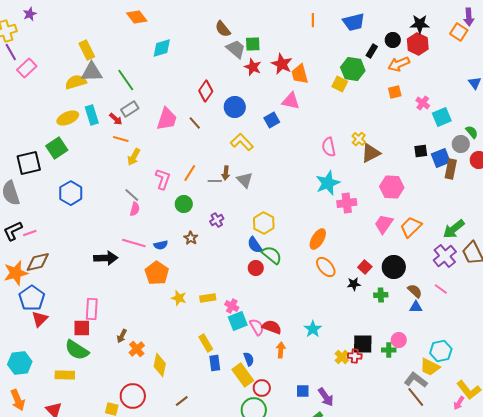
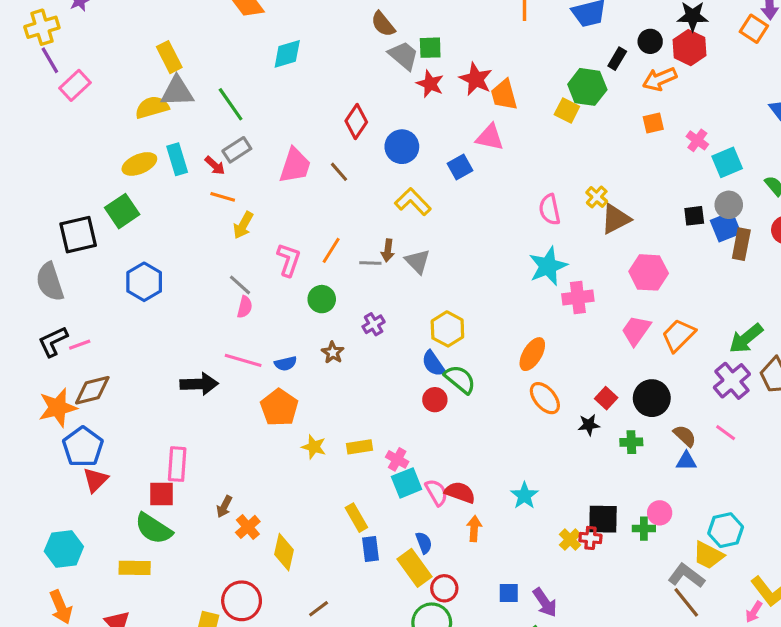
gray circle: (461, 144) -> (729, 205), moved

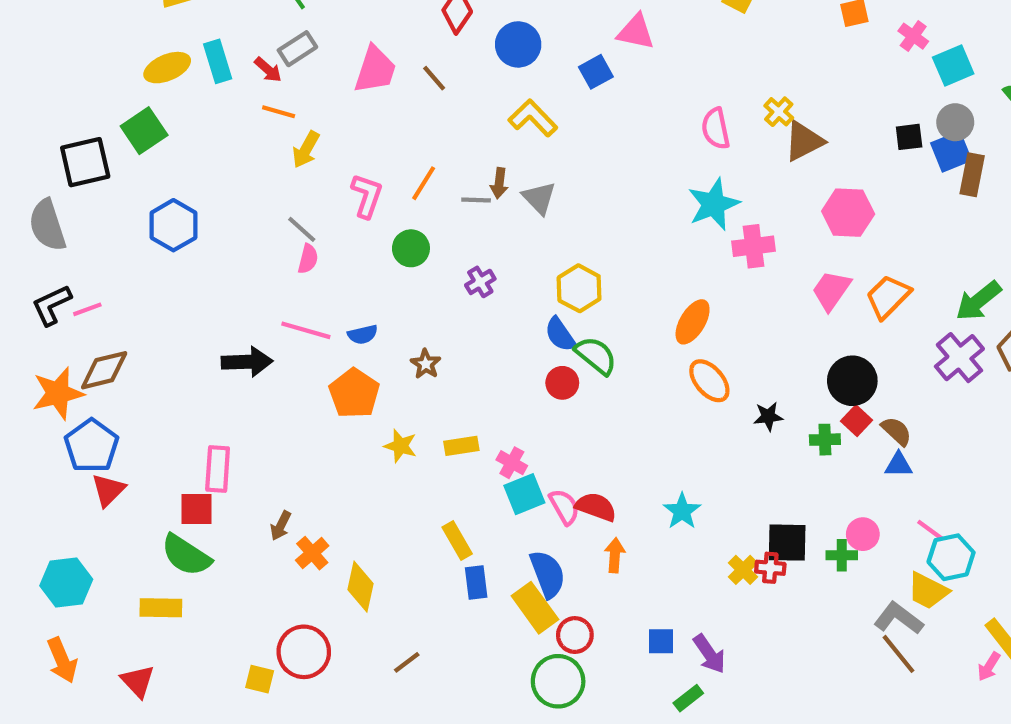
brown star: (333, 353) -> (426, 364), moved
red square: (606, 398) -> (856, 421), moved
pink line: (726, 433) -> (930, 530), moved
blue semicircle: (424, 543) -> (548, 574), size x1.6

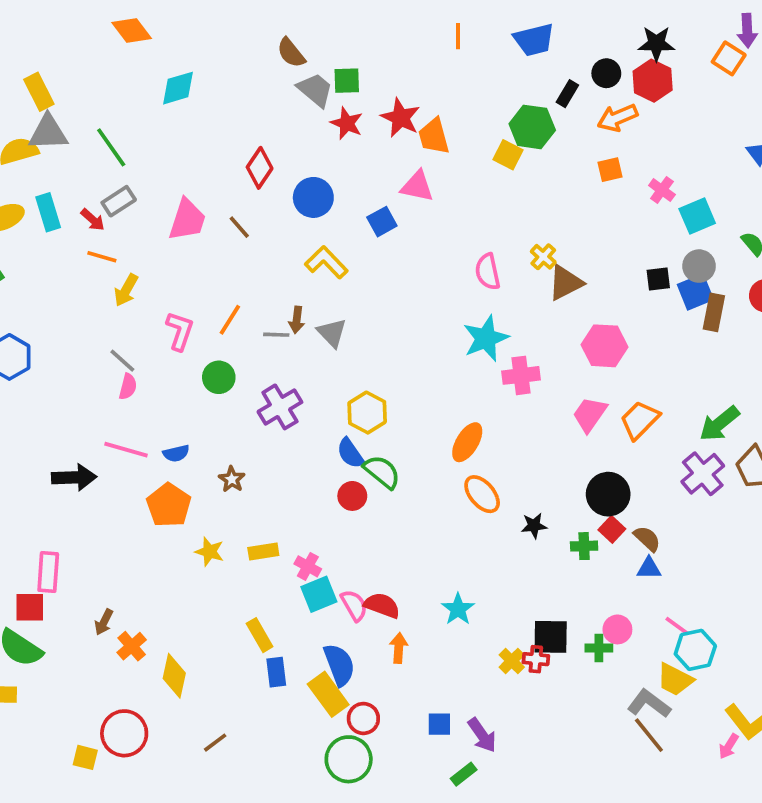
purple cross: (480, 282) -> (280, 407), size x1.6

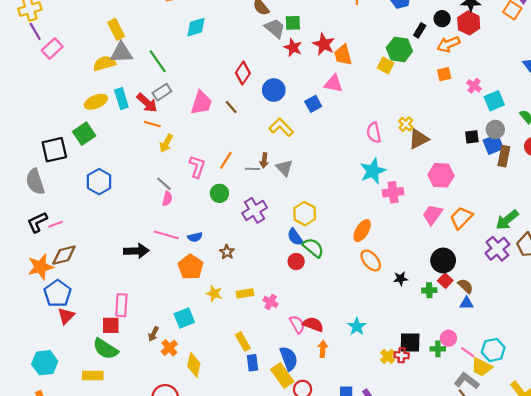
red arrow: (93, 220) -> (147, 103), size x1.5
cyan square: (319, 594) -> (184, 318), moved
pink line: (677, 626) -> (468, 352), moved

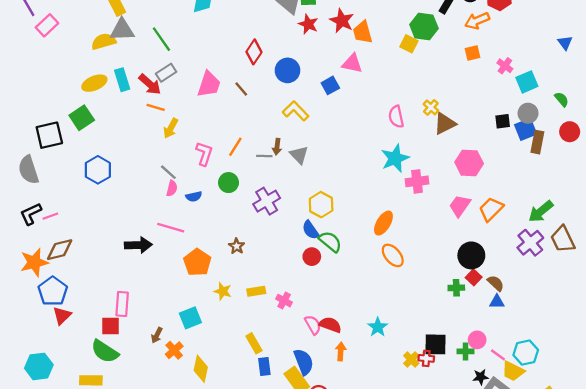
blue semicircle: (195, 237) -> (194, 196), moved
black star: (401, 279) -> (481, 377), moved

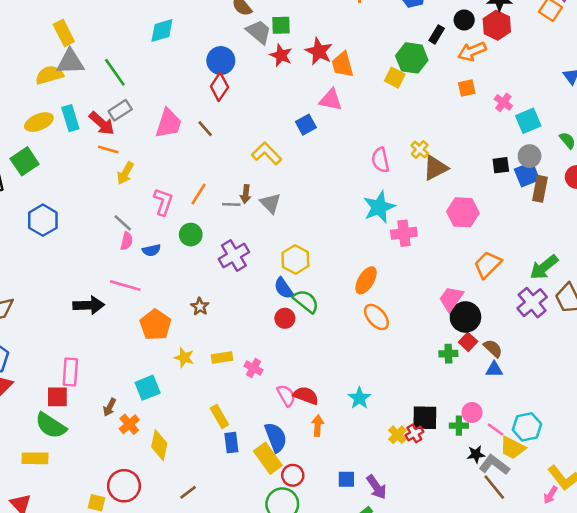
blue circle: (287, 70) -> (221, 61), moved
pink trapezoid: (460, 206) -> (451, 299), moved
red cross: (426, 358) -> (414, 433), turned -35

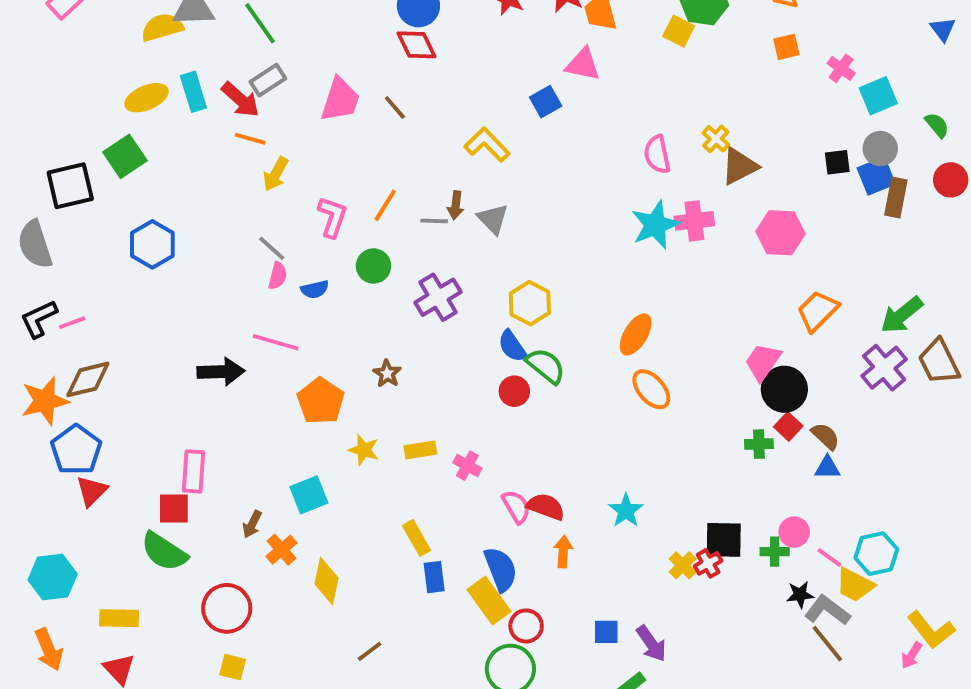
red diamond: (219, 87) -> (417, 45), turned -60
pink cross: (404, 233) -> (694, 221), moved
yellow rectangle: (35, 458) -> (119, 618), moved
red circle: (124, 486) -> (227, 608), moved

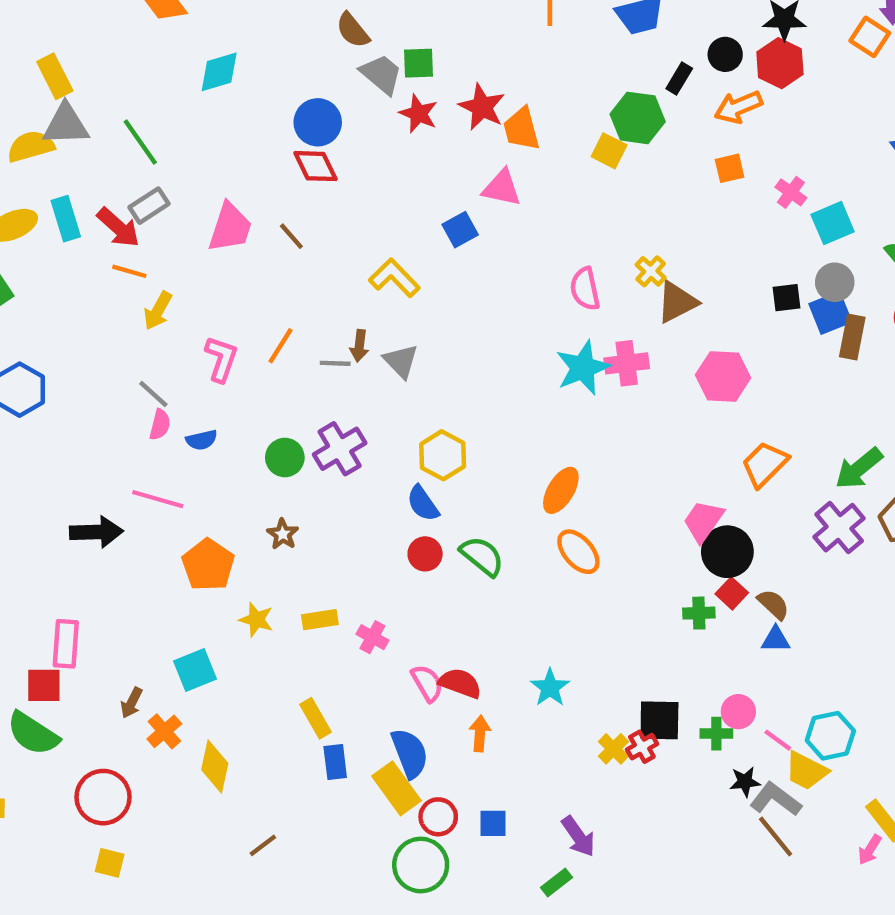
green circle: (373, 266) -> (285, 458), moved
green semicircle: (546, 366) -> (482, 556), moved
blue square: (606, 632) -> (493, 823), moved

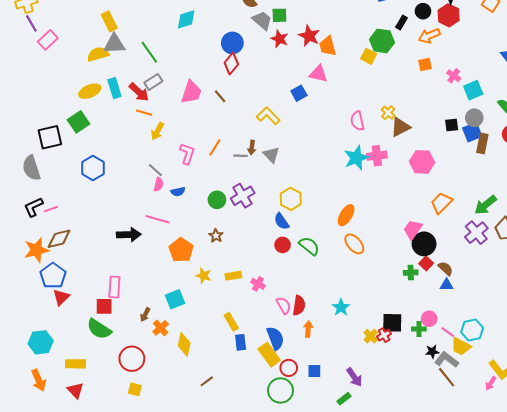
red diamond: (316, 166) -> (231, 63), turned 65
red semicircle: (460, 683) -> (299, 305), turned 78

